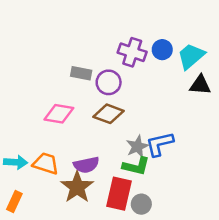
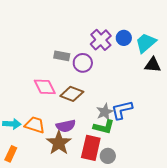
purple cross: (132, 52) -> (101, 40), turned 30
pink diamond: (59, 114) -> (45, 87), turned 55
brown diamond: (109, 114) -> (72, 94), moved

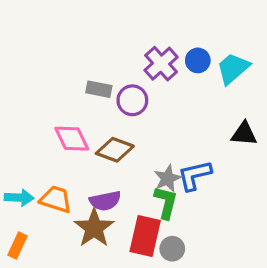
black triangle: (153, 65) -> (244, 134), moved
green L-shape: (104, 127) -> (166, 202), turned -90

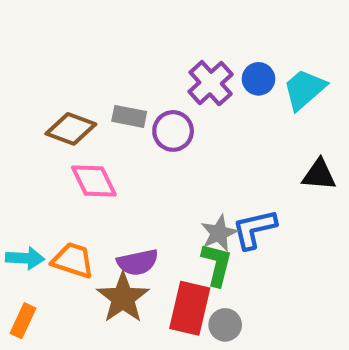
brown diamond: (115, 150) -> (71, 129), moved

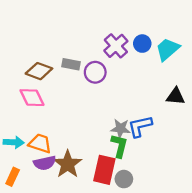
pink diamond: (94, 181) -> (32, 98), moved
gray star: (219, 233) -> (120, 129), turned 30
purple semicircle: (138, 262) -> (45, 163), moved

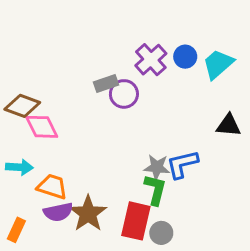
gray rectangle: (71, 64) -> (106, 84), moved, turned -30
brown diamond: (39, 71) -> (22, 106), moved
cyan arrow: (14, 142) -> (19, 167), moved

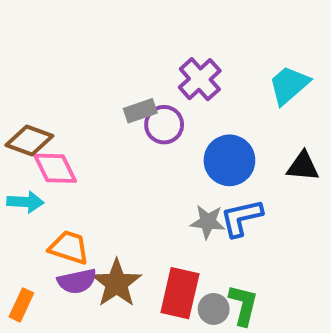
blue circle: (185, 57) -> (229, 160), moved, size x1.6
cyan arrow: (19, 167) -> (25, 202), moved
green L-shape: (155, 190) -> (243, 305), moved

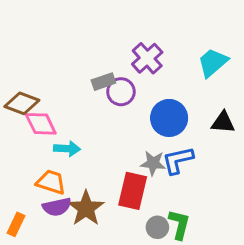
cyan arrow: (25, 202) -> (67, 149), moved
red rectangle: (180, 293) -> (133, 191), moved

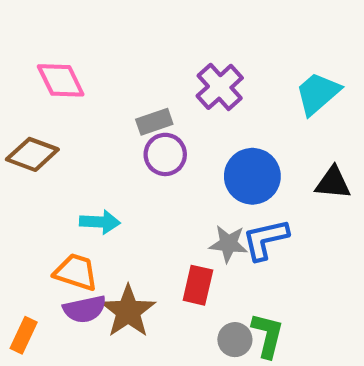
purple circle: (121, 92) -> (165, 154), moved
pink diamond: (41, 124) -> (61, 80), moved
red rectangle: (133, 191) -> (198, 285), size x0.7

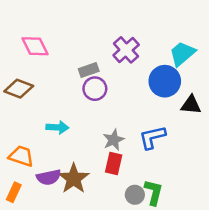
blue circle: (252, 176) -> (165, 81), moved
gray star: (228, 244) -> (114, 140), moved, turned -30
orange trapezoid: (76, 272) -> (21, 156), moved

